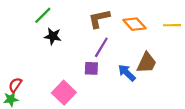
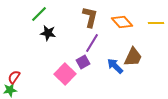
brown L-shape: (99, 19) -> (90, 17), turned 115
purple square: (91, 68) -> (83, 62), turned -32
pink square: (64, 93) -> (65, 74), moved

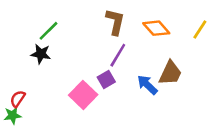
green line: (39, 14) -> (48, 31), moved
yellow line: (156, 23) -> (200, 30), turned -56
black star: (48, 33) -> (41, 54), moved

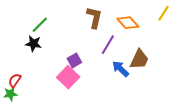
yellow line: (200, 30) -> (163, 13), moved
purple line: (118, 55) -> (108, 45), moved
purple square: (106, 80) -> (74, 60), moved

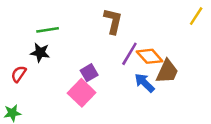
orange diamond: (128, 23) -> (150, 56), moved
green line: (40, 25) -> (48, 30), turned 36
red semicircle: (15, 80) -> (19, 74), moved

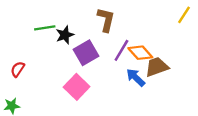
black star: (40, 53) -> (65, 35), moved, turned -30
brown trapezoid: (167, 71) -> (157, 67), turned -135
purple square: (89, 73) -> (86, 53), moved, size x1.5

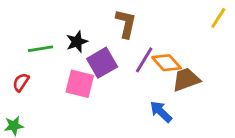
green line: (45, 28) -> (40, 49), moved
blue arrow: (136, 77) -> (161, 112), moved
pink square: (77, 87) -> (80, 84), moved, turned -30

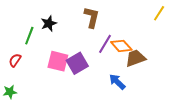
black star: (77, 42) -> (49, 23), moved
green line: (40, 49) -> (29, 36), turned -60
purple square: (102, 63) -> (77, 63), moved

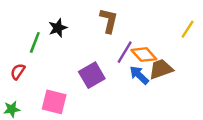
yellow line: (159, 13) -> (188, 29), moved
pink square: (58, 61) -> (54, 102), moved
blue arrow: (117, 82) -> (139, 75), moved

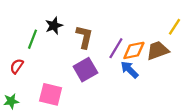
brown L-shape: (109, 21) -> (84, 37), moved
orange diamond: (144, 55) -> (134, 50), turned -60
brown trapezoid: (161, 69) -> (158, 50), moved

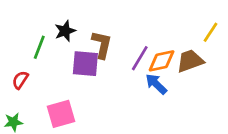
purple square: (85, 70) -> (85, 64), moved, turned 35
pink square: (51, 94) -> (61, 114), turned -30

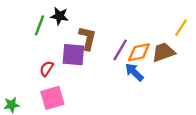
black star: (65, 31) -> (59, 16), moved, turned 30
green line: (39, 47) -> (40, 25), moved
red semicircle: (20, 80) -> (47, 69), moved

